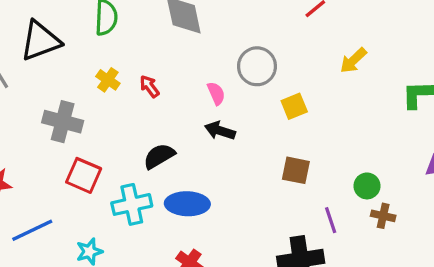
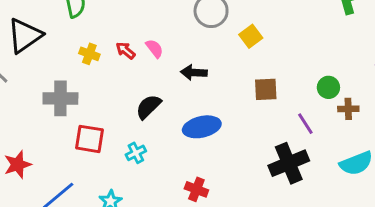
pink semicircle: (216, 93) -> (155, 48), moved
cyan cross: (132, 204) -> (136, 153), size x0.6
blue ellipse: (187, 204) -> (202, 127), moved

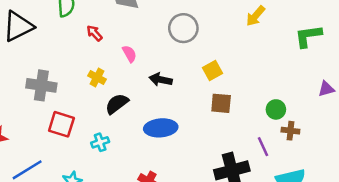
yellow square: (251, 36) -> (213, 71), moved
red arrow: (126, 51) -> (95, 33), moved
yellow cross: (89, 54) -> (97, 78), moved
purple line: (305, 124) -> (263, 147), moved

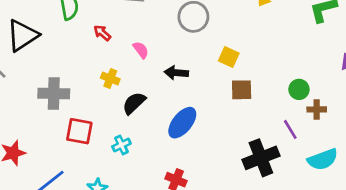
yellow square: (213, 71) -> (229, 57), turned -30
blue ellipse: (161, 128) -> (182, 123), turned -40

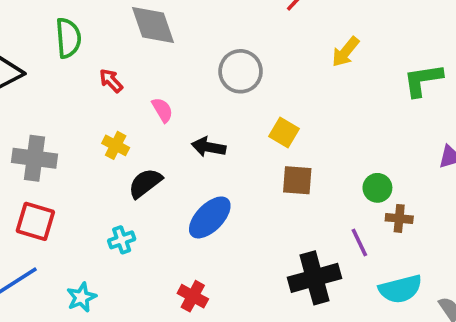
red square: (79, 131) -> (35, 221), moved

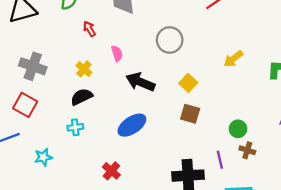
yellow arrow: (346, 52) -> (233, 59), moved
black arrow: (209, 147) -> (140, 82), size x1.4
black semicircle: (145, 183) -> (82, 97), moved

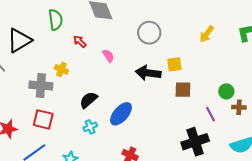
yellow cross: (84, 69) -> (61, 69), moved
black arrow: (140, 82) -> (148, 73), moved
yellow square: (188, 83) -> (174, 64), turned -35
blue ellipse: (132, 125) -> (121, 114), moved
purple line: (220, 160) -> (210, 114), moved

